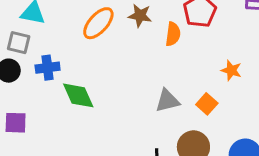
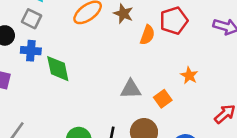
gray square: (19, 43) -> (31, 19), moved
blue cross: (48, 68) -> (31, 51), moved

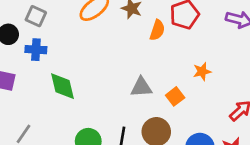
green diamond: (58, 69) -> (62, 86), moved
orange star: (189, 75) -> (202, 71), turned 30

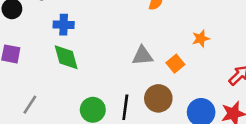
blue cross: (36, 50) -> (64, 25), moved

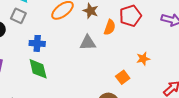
gray triangle: (142, 56) -> (88, 43), moved

